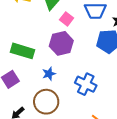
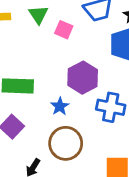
purple hexagon: (61, 43) -> (83, 78), moved

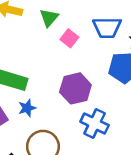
blue star: (60, 106) -> (27, 108), moved

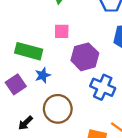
pink square: (69, 38) -> (62, 31), moved, turned -35

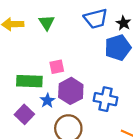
pink square: (62, 31) -> (57, 67), moved
purple hexagon: (85, 57) -> (71, 91), moved

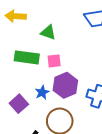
green triangle: (47, 23) -> (48, 32), moved, turned -42
green rectangle: (29, 81) -> (27, 57), moved

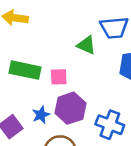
green triangle: (48, 32) -> (86, 45), moved

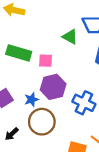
blue star: (41, 115) -> (31, 99), moved

